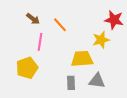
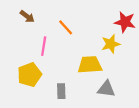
brown arrow: (33, 19) -> (27, 16), moved
gray rectangle: (71, 83) -> (61, 91), moved

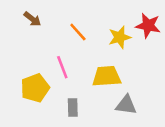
yellow star: (111, 44) -> (120, 37), moved
pink line: (44, 46) -> (62, 67), moved, turned -30

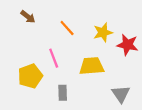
red star: (148, 26) -> (127, 45), moved
gray triangle: (126, 105) -> (121, 94), moved, turned 48

